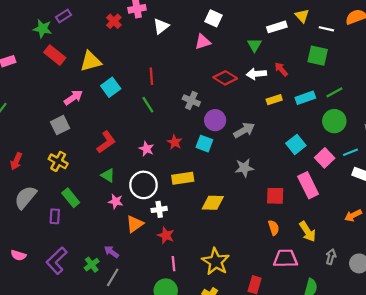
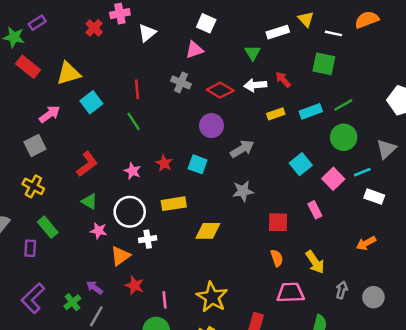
gray cross: (191, 101) -> (181, 82), moved
purple circle: (215, 120) -> (211, 126), moved
pink rectangle: (308, 185) -> (315, 210), size x0.6
red star: (166, 235) -> (134, 285), moved

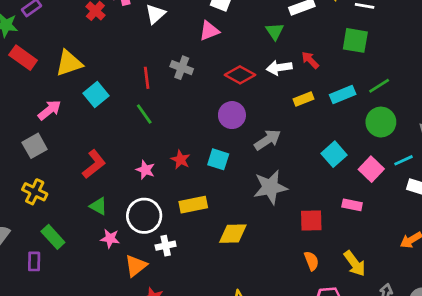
gray cross: (181, 82) -> (182, 68), moved
gray star: (243, 191) -> (270, 187), size x1.4
pink rectangle: (315, 210) -> (352, 205), turned -49

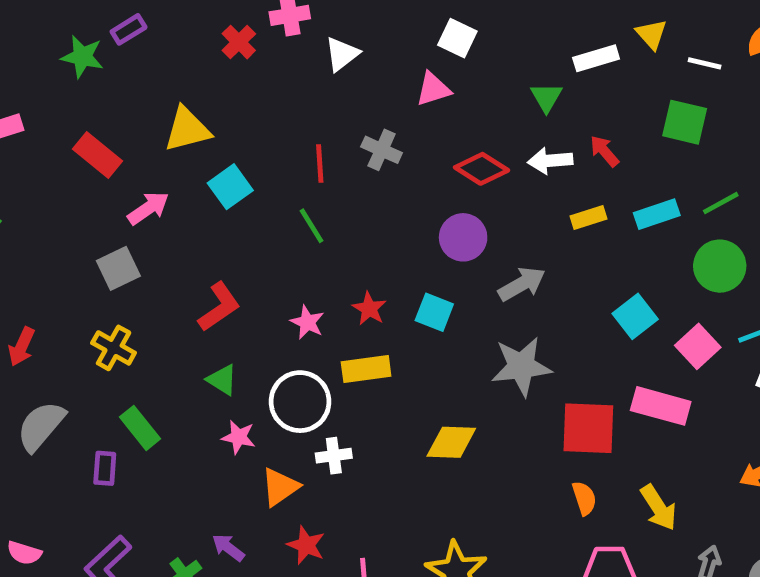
red rectangle: (23, 58) -> (97, 155), moved
yellow rectangle: (193, 205) -> (366, 369), moved
pink rectangle: (352, 205) -> (661, 406), size x1.6
red square: (311, 220) -> (588, 428), size x1.4

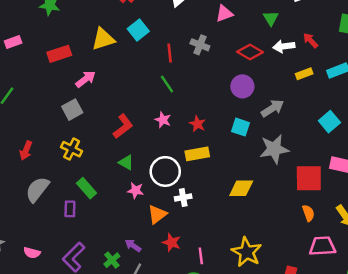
green triangle: (546, 97) -> (271, 18), moved
red rectangle: (97, 155) -> (59, 54), turned -55
cyan square: (230, 187) -> (138, 30), moved
cyan square: (434, 312) -> (240, 127), moved
pink star: (307, 322) -> (163, 120), moved

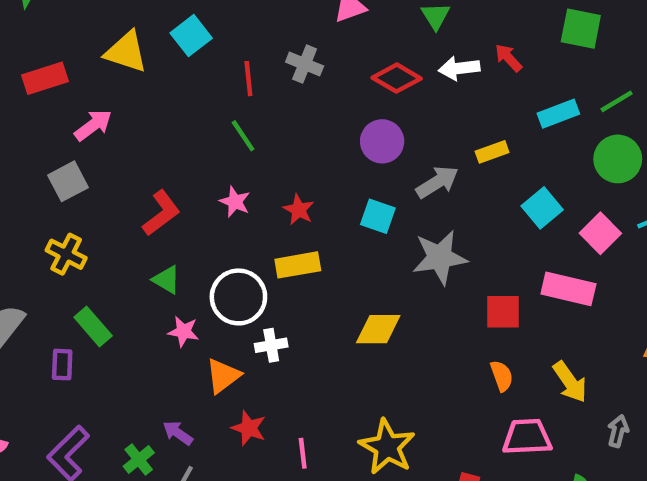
yellow triangle: (103, 39) -> (126, 52), turned 35
yellow rectangle: (304, 74) -> (492, 152), moved
red square: (309, 178) -> (503, 312), size x0.7

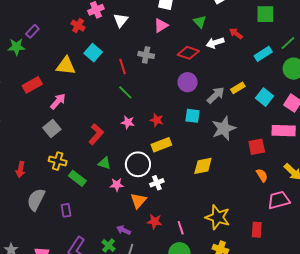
yellow rectangle: (492, 152) -> (238, 88), moved
green rectangle: (93, 326) -> (77, 178), moved

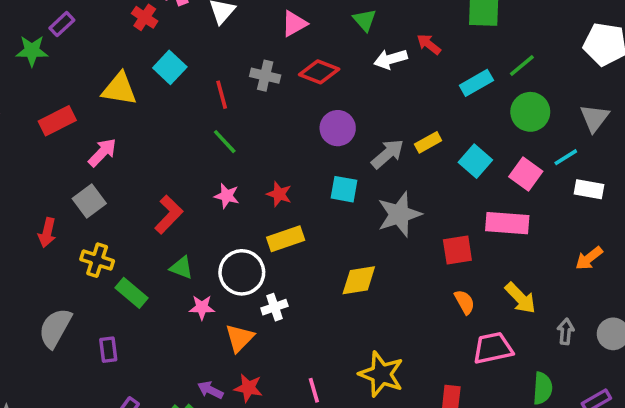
red diamond: (188, 53) -> (319, 72), moved
red arrow: (20, 170) -> (47, 233), moved
red star: (155, 222) -> (248, 388), moved

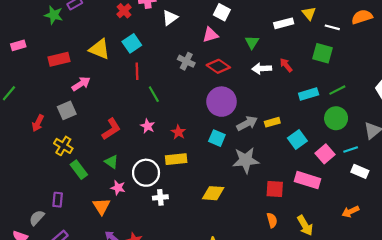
red line: (222, 95) -> (137, 71), moved
purple circle: (338, 128) -> (222, 102), size x1.4
gray semicircle: (55, 328) -> (37, 218), moved, size x0.7
orange triangle: (240, 338) -> (101, 206), moved, turned -30

